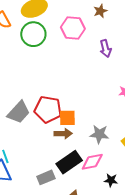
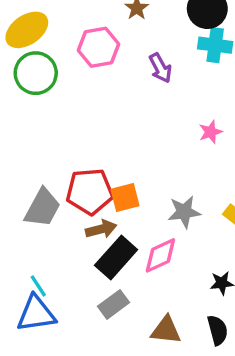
brown arrow: (63, 134) -> (101, 229), moved
black rectangle: (69, 162) -> (116, 258), moved
pink diamond: (92, 162) -> (160, 255), moved

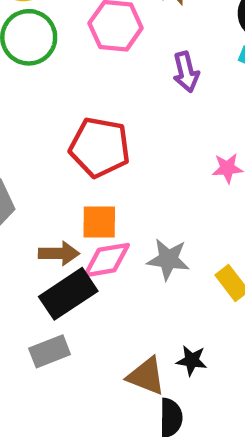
red pentagon: (90, 191) -> (100, 147), moved
pink diamond: (160, 255) -> (107, 260), moved
brown triangle: (166, 330) -> (146, 376), moved

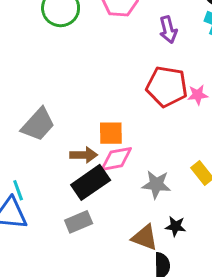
red pentagon: (100, 147) -> (167, 86), moved
gray star: (168, 259) -> (156, 184), moved

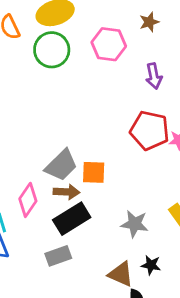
gray trapezoid: (38, 124) -> (61, 165), moved
pink diamond: (116, 159) -> (28, 200), moved, turned -48

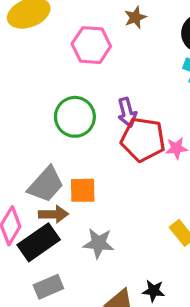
green circle: (52, 50) -> (75, 117), moved
purple arrow: (154, 76) -> (127, 112), moved
black rectangle: (72, 219) -> (39, 242), moved
gray star: (135, 224) -> (98, 243), moved

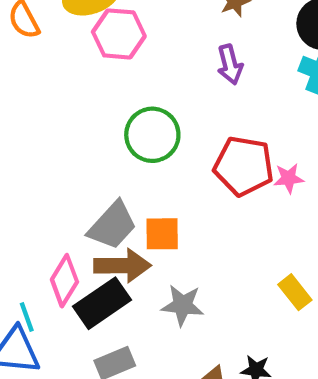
pink hexagon: (91, 45) -> (119, 34), moved
purple arrow: (127, 112) -> (230, 65), moved
brown arrow: (54, 214) -> (122, 266), size x1.4

